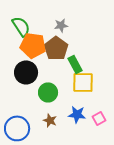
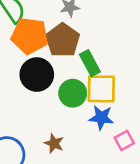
black circle: (26, 72) -> (37, 75), moved
green circle: (48, 92) -> (73, 93), moved
blue star: (77, 114) -> (101, 118), moved

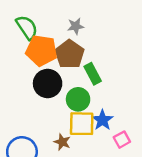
yellow square: (101, 89) -> (82, 124), moved
blue star: (101, 118) -> (102, 120), turned 30

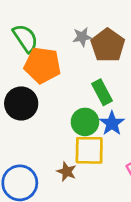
brown pentagon: (70, 54) -> (108, 45), moved
black circle: (48, 83) -> (21, 103), moved
blue star: (102, 120) -> (112, 123), moved

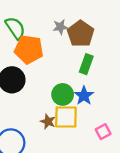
green rectangle: (102, 92) -> (86, 64), moved, turned 48
brown star: (67, 172) -> (48, 122), moved

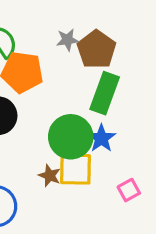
green rectangle: (86, 64) -> (105, 93), size x1.4
green circle: (63, 94) -> (71, 137), size x1.4

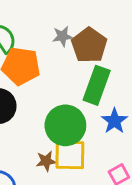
blue star: (101, 138) -> (114, 121), moved
brown star: (50, 176) -> (46, 161), turned -30

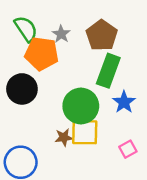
gray star: (62, 36) -> (61, 34), moved, turned -30

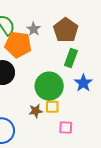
green rectangle: (108, 71) -> (71, 58), size x0.7
yellow square: (85, 132) -> (52, 107), size x0.6
pink square: (128, 149) -> (66, 127), moved, turned 32

